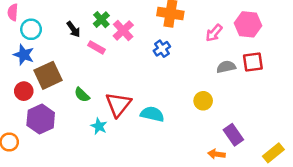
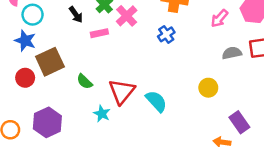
pink rectangle: (96, 47) -> (99, 33), turned -42
cyan semicircle: (152, 114) -> (156, 101), turned 35
purple hexagon: (41, 119) -> (47, 122), moved

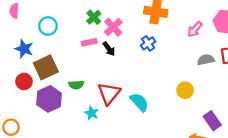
cyan circle: (33, 15) -> (48, 26), moved
black arrow: (76, 15) -> (109, 49), moved
green semicircle: (85, 81) -> (76, 85), turned -48
purple hexagon: (47, 122) -> (49, 99), moved

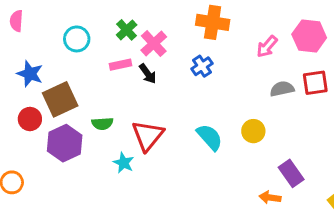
cyan circle: (48, 26) -> (77, 39), moved
cyan semicircle: (139, 102) -> (210, 137), moved

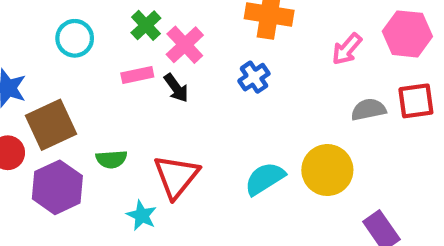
yellow circle: (253, 131) -> (327, 170), size x1.5
cyan semicircle: (210, 137) -> (265, 179), turned -80

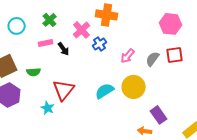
pink cross: (185, 45) -> (82, 30), moved
pink arrow: (347, 49) -> (128, 56), moved
gray semicircle: (368, 110) -> (153, 59), turned -42
green semicircle: (111, 159) -> (34, 72), moved

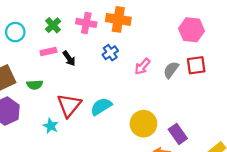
pink cross: (82, 30) -> (86, 23), moved, turned -36
yellow circle: (134, 87) -> (143, 124), moved
cyan semicircle: (105, 91) -> (101, 106), moved

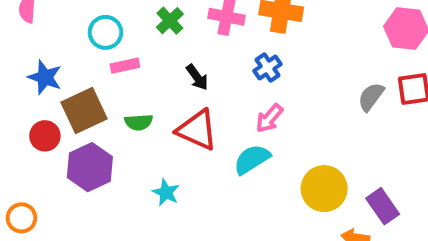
pink rectangle: (48, 52) -> (125, 66), moved
pink arrow: (142, 66) -> (269, 118), moved
red triangle: (69, 105) -> (197, 130), moved, turned -45

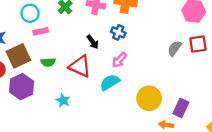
blue cross: (267, 68) -> (118, 32), turned -32
black arrow: (197, 77) -> (93, 42), moved
purple rectangle: (383, 206) -> (181, 108), turned 60

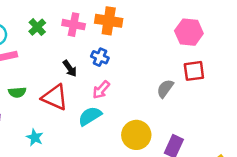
gray semicircle: (175, 48) -> (165, 89), moved

